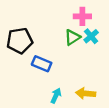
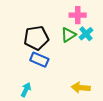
black pentagon: (20, 41) -> (36, 38), moved
cyan arrow: (56, 96) -> (26, 90), moved

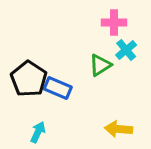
green triangle: (68, 35) -> (100, 65), moved
black pentagon: (36, 38) -> (29, 79), moved, turned -30

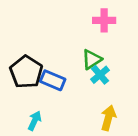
cyan cross: (126, 50) -> (100, 75), moved
yellow arrow: (119, 129) -> (108, 118), turned 100

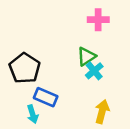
blue rectangle: (53, 80) -> (46, 97), moved
cyan arrow: (35, 121) -> (33, 114), turned 138

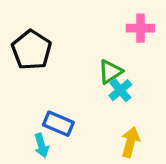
pink cross: (98, 20) -> (140, 28), moved
black pentagon: (25, 68) -> (31, 50), moved

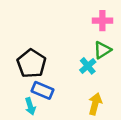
black pentagon: (31, 50) -> (31, 63), moved
green triangle: (110, 72) -> (102, 50), moved

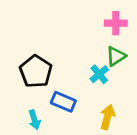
blue rectangle: (42, 90) -> (63, 102), moved

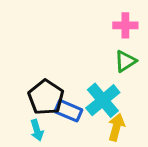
black pentagon: (36, 71) -> (46, 97), moved
cyan cross: (99, 74) -> (103, 100), moved, size x1.6

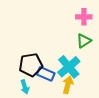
black pentagon: (46, 97) -> (31, 65), turned 30
yellow arrow: (116, 127) -> (68, 85), moved

